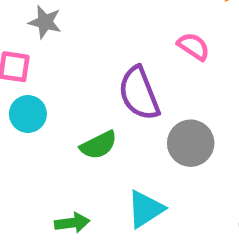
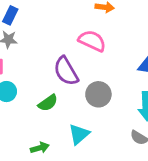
pink semicircle: (194, 46) -> (92, 41), size x1.5

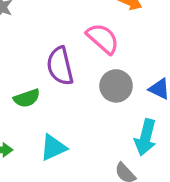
gray circle: (98, 94) -> (116, 86), moved

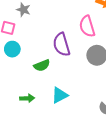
pink semicircle: (103, 39) -> (87, 26), turned -145

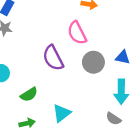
green semicircle: (42, 65) -> (29, 94), moved

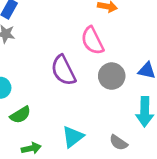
green semicircle: (29, 94) -> (20, 115), moved
gray semicircle: (114, 119) -> (118, 143), moved

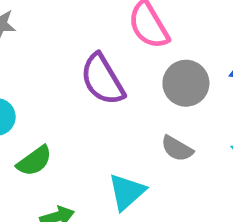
gray semicircle: (118, 143) -> (177, 149), moved

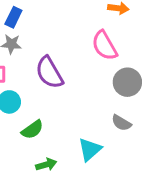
purple semicircle: (102, 79) -> (49, 73), moved

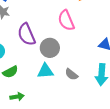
gray circle: (127, 82) -> (50, 48), moved
cyan triangle: (90, 149) -> (45, 71), moved, turned 30

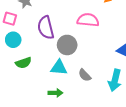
pink semicircle: (66, 20) -> (88, 20), turned 110
green arrow: (17, 97) -> (55, 93), moved

